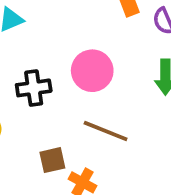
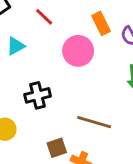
pink circle: (92, 71) -> (78, 51), moved

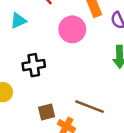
brown line: (94, 122) -> (90, 107), moved

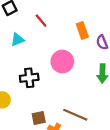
pink circle: (72, 29) -> (62, 61), moved

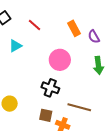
black cross: (29, 78) -> (50, 88), moved, turned 36
brown square: (39, 118) -> (46, 115), turned 32

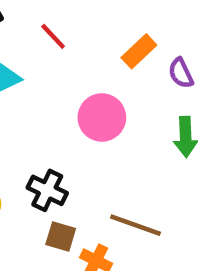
orange rectangle: (74, 28) -> (139, 51), turned 70
black cross: (50, 88) -> (47, 190), moved

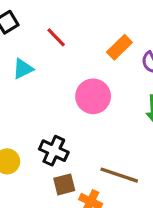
brown square: (61, 236) -> (64, 184), turned -30

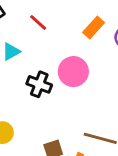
black cross: (54, 151) -> (39, 84), moved

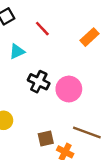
pink circle: (73, 72) -> (69, 89), moved

